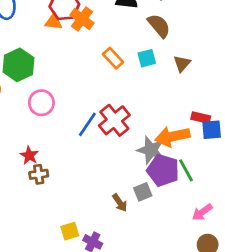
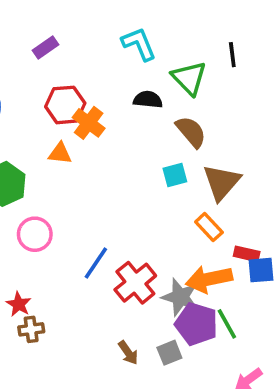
orange triangle: (54, 22) -> (60, 153), moved
orange rectangle: (113, 58) -> (209, 227), moved
brown triangle: (182, 64) -> (222, 182), size x1.6
red cross: (114, 120) -> (135, 283), moved
brown arrow: (120, 203) -> (128, 353), moved

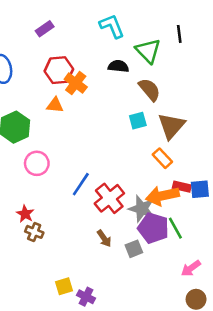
red rectangle: (247, 254) -> (182, 187), moved
brown cross: (31, 329) -> (34, 232), turned 30
brown arrow: (128, 353) -> (104, 238), moved

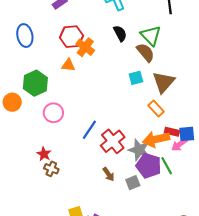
green triangle: (148, 51) -> (151, 36), moved
black semicircle: (118, 66) -> (120, 33), turned 56
pink arrow: (191, 268) -> (179, 145), moved

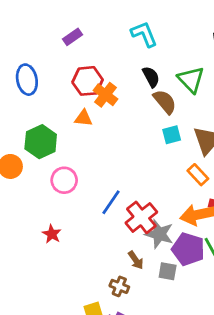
brown semicircle: (146, 52) -> (165, 102), moved
gray star: (139, 150) -> (159, 234), moved
brown cross: (51, 169) -> (119, 286), moved
gray square: (133, 183) -> (168, 271), turned 32

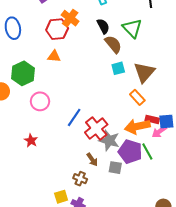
orange cross: (105, 95) -> (70, 18), moved

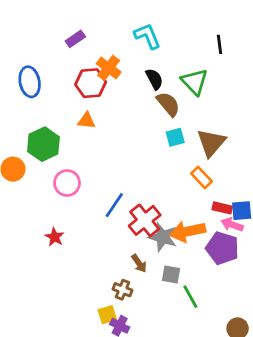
orange arrow: (137, 126) -> (188, 231), moved
pink arrow: (159, 131) -> (232, 225), turned 56
purple pentagon: (130, 152) -> (222, 248), moved
green line: (147, 152) -> (190, 297), moved
yellow square: (61, 197) -> (107, 315), moved

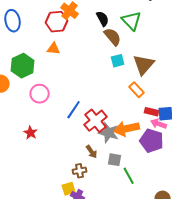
brown cross: (122, 290) -> (80, 171), turned -32

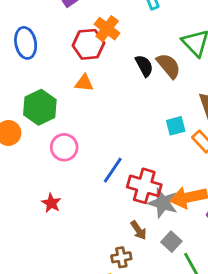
black semicircle: (103, 19) -> (144, 66), moved
cyan square: (118, 61) -> (176, 126), moved
red cross: (96, 121) -> (144, 186), turned -35
gray square: (115, 160) -> (171, 242), turned 32

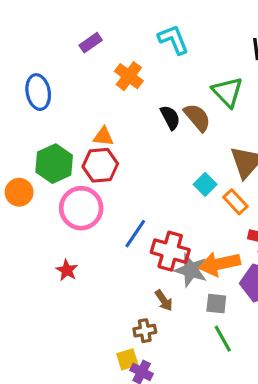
red hexagon: (88, 44) -> (100, 165), moved
cyan square: (176, 126) -> (205, 184), turned -30
pink circle: (64, 147) -> (81, 208), size x1.4
gray square: (171, 242) -> (216, 304), moved, turned -36

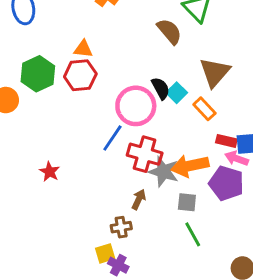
black semicircle: (170, 117) -> (161, 88), moved
pink circle: (81, 208) -> (136, 106), moved
brown arrow: (164, 300) -> (139, 199), turned -120

